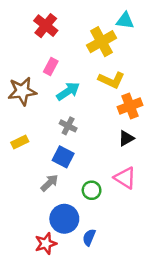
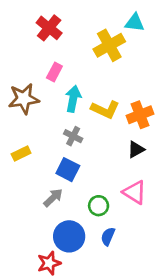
yellow L-shape: (111, 80) -> (105, 109), moved
cyan arrow: (68, 91) -> (73, 99), turned -45
blue semicircle: (89, 237) -> (108, 236), moved

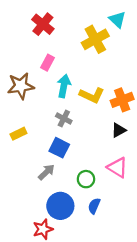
cyan triangle: (135, 23) -> (117, 20), turned 36

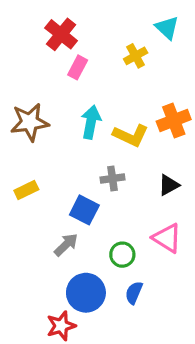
yellow cross: (95, 39) -> (136, 56), size x0.6
pink rectangle: (48, 63) -> (78, 67), moved
orange cross: (122, 100) -> (174, 120), moved
gray cross: (64, 119) -> (112, 178), moved, turned -35

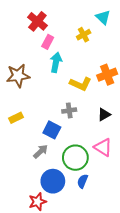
cyan arrow: (91, 122) -> (56, 62), moved
green circle: (122, 255) -> (75, 158), size x1.6

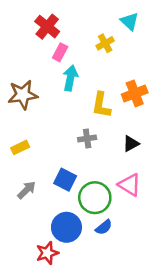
yellow L-shape: (80, 84) -> (101, 105), turned 75
blue square: (52, 130) -> (65, 180), moved
gray arrow: (41, 151) -> (27, 190), moved
blue semicircle: (83, 181) -> (104, 227), turned -152

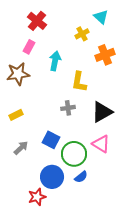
pink rectangle: (60, 52) -> (29, 47), moved
orange cross: (135, 93) -> (105, 55), moved
black triangle: (131, 144) -> (102, 112), size x1.6

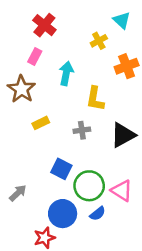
brown star: (18, 74) -> (21, 89), turned -30
yellow rectangle: (16, 115) -> (41, 123), moved
pink triangle: (101, 144) -> (122, 191), moved
gray arrow: (21, 148) -> (18, 193), moved

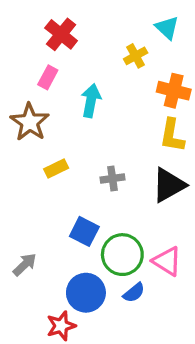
orange cross: (127, 66) -> (174, 91), turned 35
yellow L-shape: (95, 99) -> (172, 135), moved

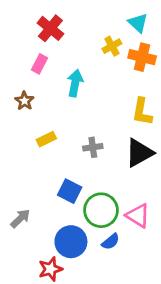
orange cross: (174, 91) -> (142, 57), moved
brown star: (30, 122) -> (24, 101), size x0.6

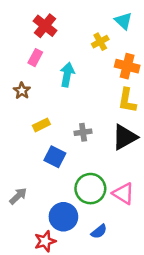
orange cross: (142, 57) -> (127, 66), moved
blue square: (70, 191) -> (55, 157), moved
blue semicircle: (111, 242) -> (99, 231), moved

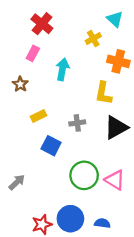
yellow L-shape: (127, 100) -> (103, 93), moved
blue circle: (63, 217) -> (70, 219), moved
blue semicircle: (99, 231) -> (102, 223), moved, turned -133

